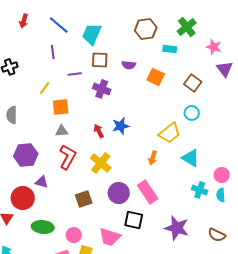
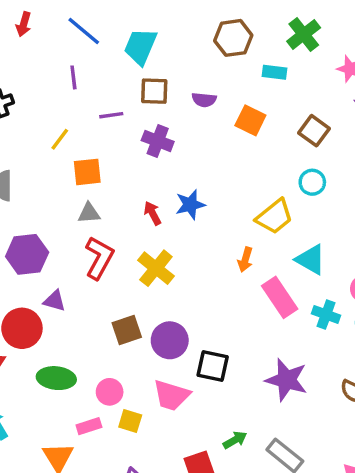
pink rectangle: (148, 192) -> (280, 297), moved
purple circle: (119, 193) -> (170, 340), moved

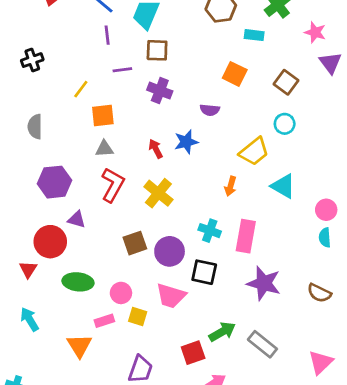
purple line: (73, 77) -> (107, 35), moved
purple semicircle: (204, 100) -> (210, 110), moved
pink rectangle: (280, 297) -> (246, 236), moved, turned 44
cyan cross: (326, 315) -> (210, 231), moved
green arrow: (235, 440) -> (222, 332), size x1.4

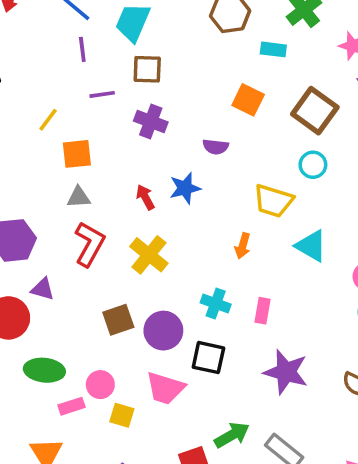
brown square: (286, 82) -> (315, 111), size x1.4
yellow trapezoid: (254, 152) -> (273, 201), turned 56
pink rectangle: (246, 236) -> (262, 311), size x0.6
pink rectangle: (104, 321) -> (71, 406), moved

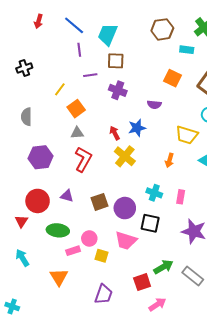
orange square: (77, 154) -> (76, 109), turned -30
yellow cross: (149, 255) -> (125, 156), moved
purple triangle: (43, 289) -> (67, 196), moved

